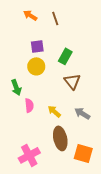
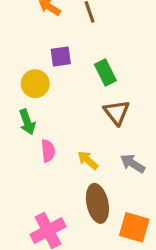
green rectangle: (65, 56) -> (105, 72), turned -56
yellow circle: (36, 66) -> (35, 84), moved

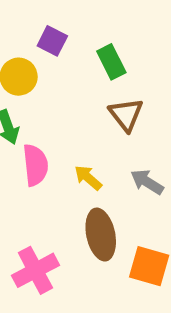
purple square: (61, 57) -> (52, 41), turned 35
pink semicircle: (48, 151) -> (35, 165), size x1.4

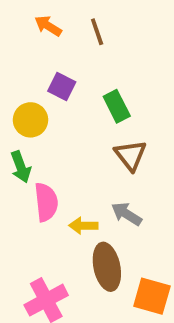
yellow arrow: (88, 178) -> (83, 226), moved, turned -40
gray arrow: (147, 182) -> (126, 214), moved

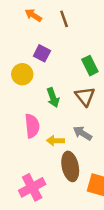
green rectangle: (117, 106) -> (90, 66), moved
green arrow: (21, 167) -> (53, 98), moved

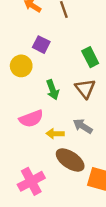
pink semicircle: (32, 126) -> (31, 119), turned 75
brown ellipse: (70, 166) -> (70, 160), turned -44

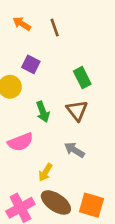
yellow arrow: (55, 134) -> (45, 172), moved, turned -60
brown ellipse: (70, 160) -> (56, 202), moved

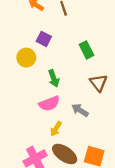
brown triangle: (77, 110) -> (99, 83), moved
pink semicircle: (20, 142) -> (49, 104), moved

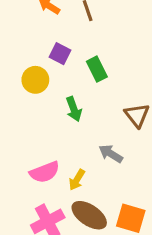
green rectangle: (87, 50) -> (97, 69), moved
pink semicircle: (49, 104) -> (45, 172), moved

